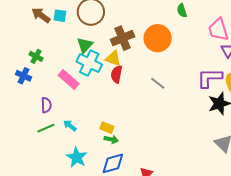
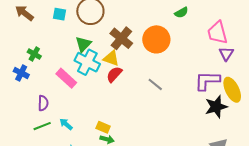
green semicircle: (182, 11) -> (181, 13), turned -104
brown arrow: (41, 15) -> (24, 13), moved
brown cross: (123, 38) -> (121, 38), turned -30
red semicircle: (117, 74) -> (114, 74), turned 30

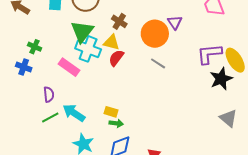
brown cross: (121, 38) -> (119, 21), size x0.7
orange circle: (156, 39) -> (155, 34), moved
green triangle: (83, 44) -> (82, 31), size x1.4
purple triangle: (226, 54) -> (175, 22), moved
cyan arrow: (66, 124) -> (74, 113), size x1.6

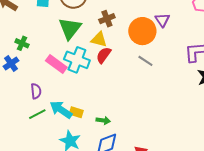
brown cross: (119, 21) -> (107, 19), turned 35
cyan cross: (88, 49) -> (77, 60), moved
blue cross: (24, 67) -> (11, 64), turned 35
yellow rectangle: (111, 112) -> (76, 112), moved

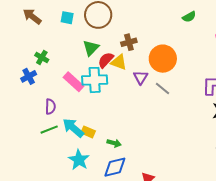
purple triangle: (162, 20) -> (141, 77), moved
green triangle: (70, 28) -> (91, 48), size x0.7
red semicircle: (104, 55) -> (106, 60), moved
cyan cross: (77, 60) -> (95, 80), turned -30

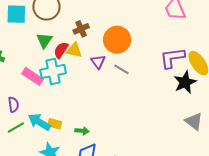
cyan square: (67, 18) -> (16, 14), size x1.5

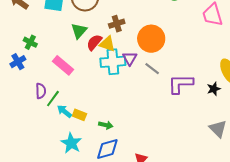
purple L-shape: (172, 58) -> (181, 84), moved
cyan cross: (53, 71) -> (113, 62), moved
black star: (185, 82) -> (214, 89), size x0.6
cyan arrow: (39, 122) -> (64, 111), size x0.7
green line: (16, 127) -> (53, 99), moved, turned -30

